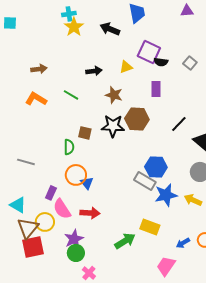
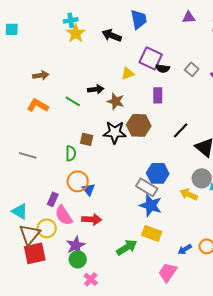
black arrow: (94, 71) -> (96, 89), moved
gray line: (26, 162) -> (28, 155), moved
blue star: (166, 195) -> (151, 205), moved, turned 30
yellow arrow: (193, 200) -> (189, 194), moved

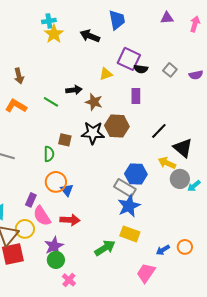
brown arrow: (41, 75) -> (19, 76), turned 84
yellow arrow: (189, 194) -> (167, 163), moved
blue star: (151, 205) -> (129, 206), turned 30

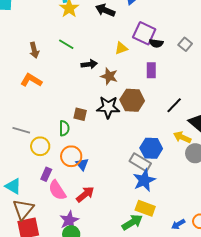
green line: (51, 102) -> (66, 44), moved
red arrow: (70, 220) -> (85, 194), turned -42
yellow circle: (25, 229) -> (40, 146), moved
green arrow: (105, 248) -> (132, 222), moved

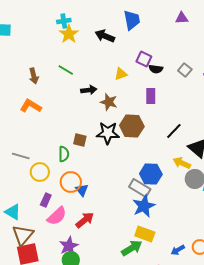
purple square: (144, 33) -> (144, 59), size x0.7
pink semicircle: (57, 190) -> (57, 216), turned -100

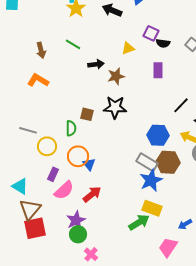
brown star: (109, 102) -> (116, 76), turned -30
brown hexagon: (132, 126) -> (168, 162), moved
blue hexagon: (151, 174) -> (158, 135), moved

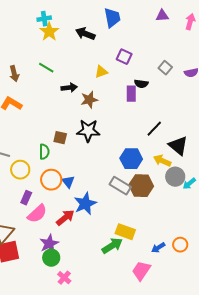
black semicircle: (163, 43) -> (141, 84), moved
blue triangle: (89, 164) -> (68, 182), moved
blue star: (151, 180) -> (85, 204), moved

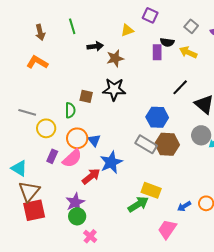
green line: (46, 68) -> (72, 26), turned 42
yellow arrow: (162, 161) -> (188, 52), moved
pink semicircle: (37, 214) -> (72, 158), moved

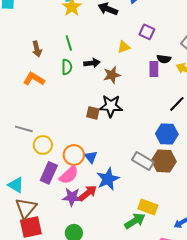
brown square: (86, 96) -> (93, 113), moved
green semicircle: (70, 110) -> (67, 67), moved
blue hexagon: (157, 117) -> (167, 134), moved
purple rectangle: (52, 156) -> (49, 173), size x1.5
purple star: (75, 202) -> (72, 197), moved, turned 30

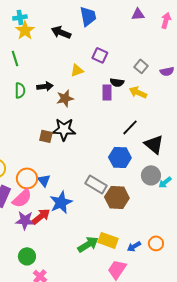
green line: (69, 43) -> (15, 58), moved
brown hexagon: (164, 161) -> (117, 197), moved
yellow rectangle: (148, 207) -> (108, 240), moved

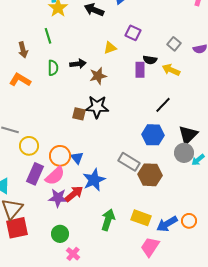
black triangle: (154, 144) -> (188, 135), moved, turned 35
green arrow: (88, 244) -> (108, 220), moved, turned -40
blue arrow: (134, 246) -> (167, 224), size x1.5

